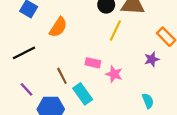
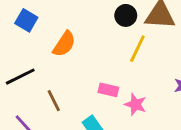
brown line: (62, 76) -> (54, 101), moved

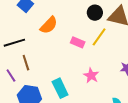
pink rectangle: (108, 90) -> (78, 42), moved
brown line: (54, 101) -> (26, 63), moved

